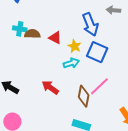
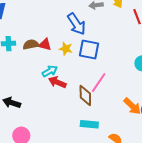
brown semicircle: (32, 34) -> (31, 44), moved
cyan arrow: (71, 63) -> (50, 71), moved
red arrow: (50, 87) -> (57, 82), moved

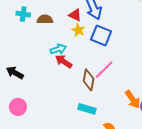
red triangle: (45, 45) -> (75, 15), moved

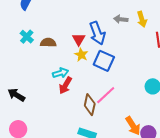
cyan cross: (23, 14) -> (27, 37), turned 32
red triangle: (75, 15) -> (79, 39), turned 32
red arrow: (64, 61) -> (65, 85), turned -96

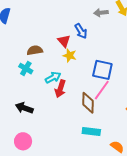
blue arrow: (97, 33) -> (81, 31), size x0.7
cyan cross: (27, 37) -> (26, 69), moved
blue square: (104, 61) -> (102, 70), moved
black arrow: (16, 95) -> (24, 108), moved

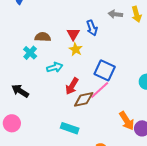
red arrow: (60, 89) -> (72, 86), moved
brown diamond: (88, 103) -> (84, 99), turned 65
cyan rectangle: (91, 132) -> (70, 128), moved

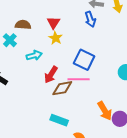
blue arrow: (92, 28) -> (90, 19), moved
pink line: (100, 90) -> (79, 79), turned 40
cyan rectangle: (70, 128) -> (59, 120), moved

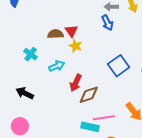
brown semicircle: (23, 25) -> (55, 34), moved
blue square: (84, 60) -> (119, 66), moved, turned 35
pink line: (79, 79) -> (104, 118), moved

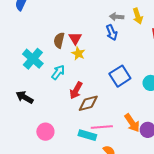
brown semicircle: (55, 34) -> (59, 40), turned -77
cyan cross: (31, 54) -> (33, 59), size x1.5
cyan arrow: (57, 66) -> (58, 72), turned -35
pink circle: (20, 126) -> (45, 132), moved

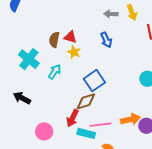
blue arrow: (112, 32) -> (106, 40), moved
red triangle: (75, 38) -> (70, 37), turned -40
blue square: (120, 76) -> (94, 81), moved
red arrow: (76, 90) -> (72, 118), moved
orange arrow: (132, 123) -> (130, 119), turned -66

